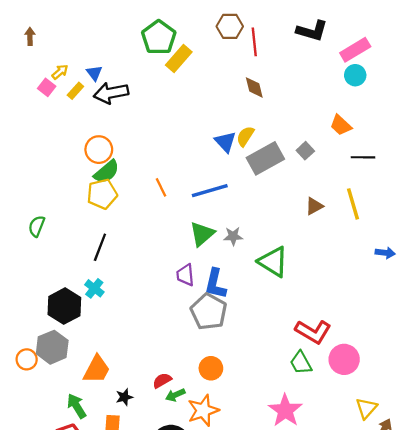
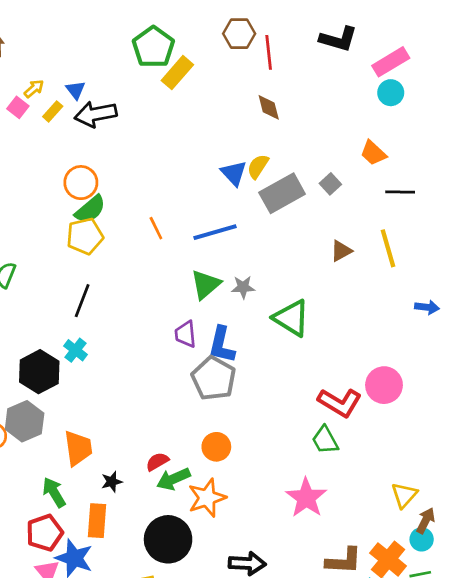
pink circle: (344, 359) -> (384, 385), moved
orange trapezoid: (97, 369) -> (78, 448), turned -36
green arrow: (175, 395) -> (173, 479), size x1.4

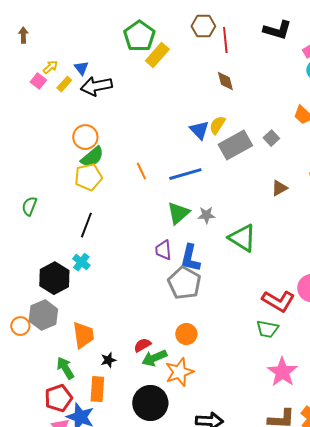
green trapezoid: (325, 440) -> (267, 329), turned -50
pink star: (306, 498) -> (282, 372), moved

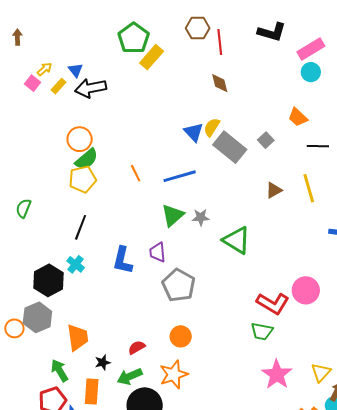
gray rectangle: (235, 145) -> (230, 147), turned 68
blue L-shape: (190, 258) -> (123, 260), moved
green arrow: (154, 358) -> (130, 376), moved

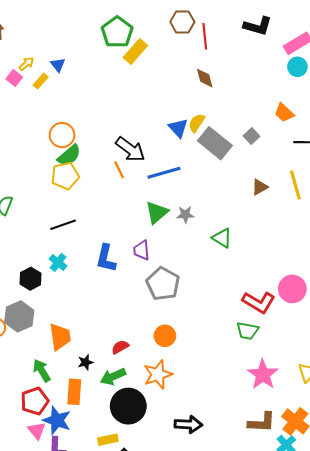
black arrow: (91, 88) -> (130, 149), moved, turned -132
black line: (81, 227) -> (63, 225), turned 50
green triangle: (237, 240) -> (222, 238), size x0.7
black hexagon: (48, 280) -> (30, 279), size x0.7

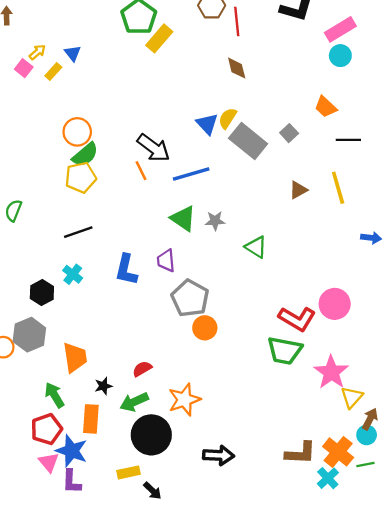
green triangle: (157, 212) -> (183, 218), turned -45
green trapezoid: (247, 331) -> (285, 351), size x1.4
orange circle: (165, 336) -> (205, 328), moved
pink star: (263, 375) -> (331, 372), moved

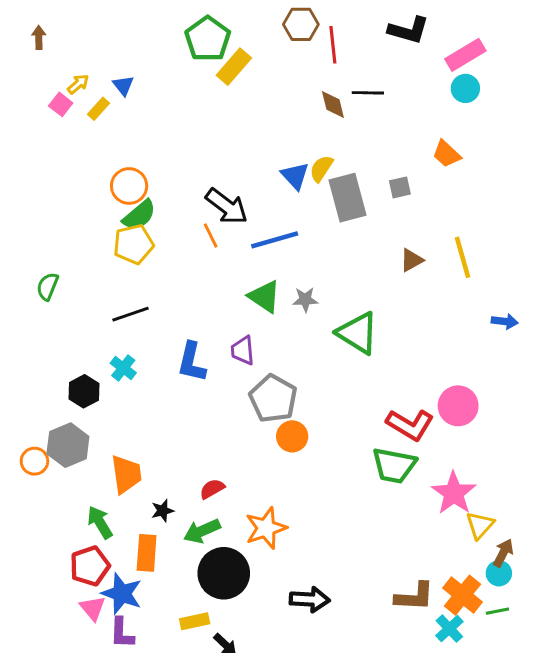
gray square: (289, 133) -> (400, 187), turned 30
black line: (348, 140) -> (368, 93), moved
gray rectangle: (248, 141) -> (347, 198), turned 36
green triangle: (256, 247) -> (358, 333), size x1.5

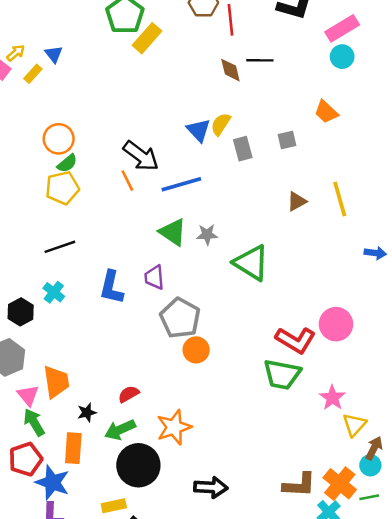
gray rectangle: (347, 198) -> (243, 149), size x0.6
green semicircle: (139, 215) -> (67, 163), size x0.7
pink star: (454, 493) -> (332, 398), size x0.7
pink triangle: (93, 608) -> (28, 395), moved

